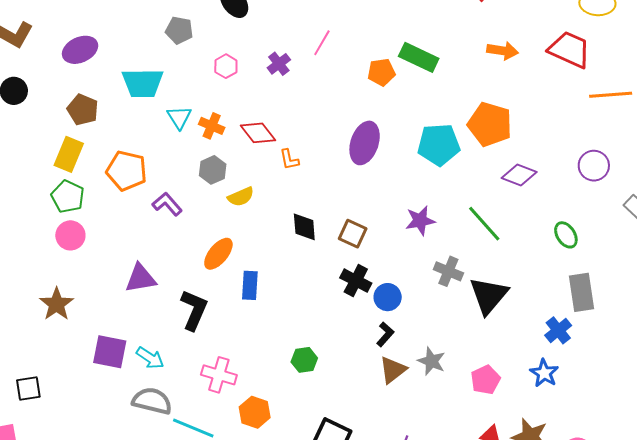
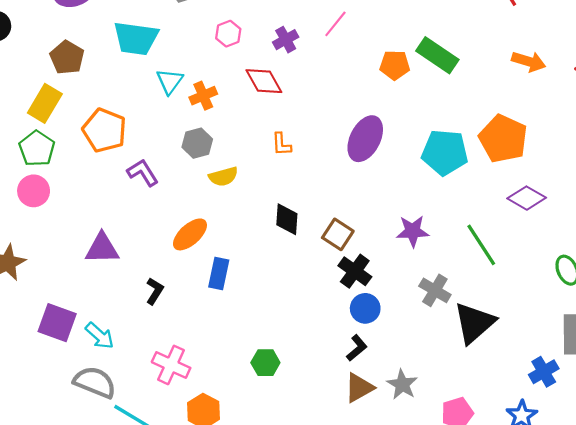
orange cross: (212, 126) -> (203, 96), turned 35
red diamond: (258, 133) -> (264, 81), moved
black cross: (356, 281) -> (355, 271), moved
black L-shape: (194, 310) -> (155, 291), size x0.6

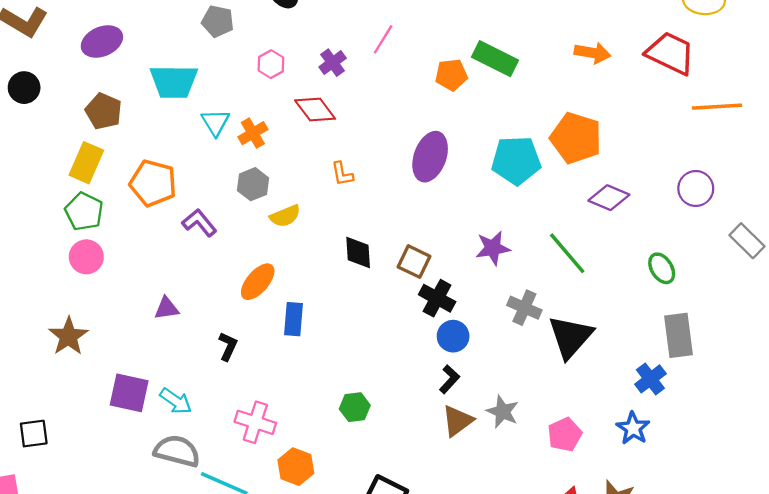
purple triangle: (102, 248) -> (167, 308), size x0.7

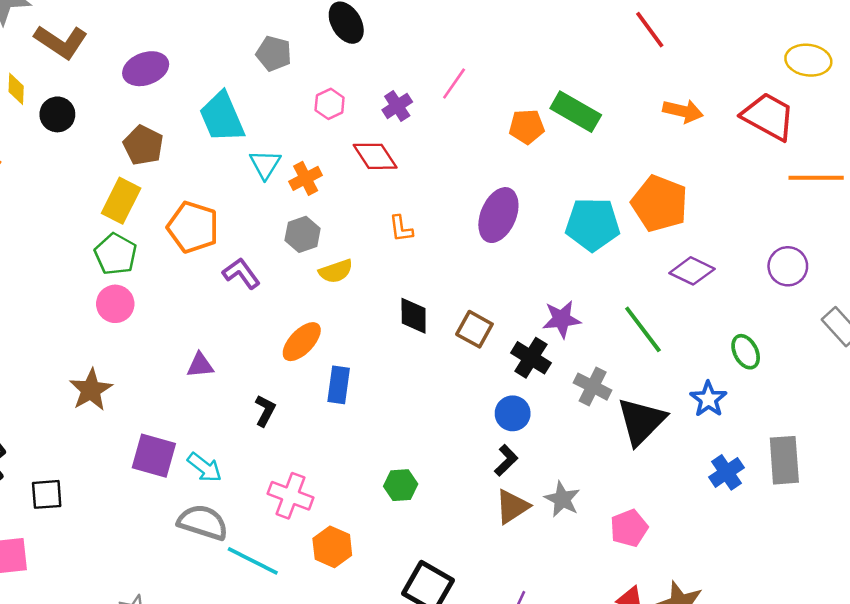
cyan trapezoid: (174, 82) -> (222, 117), turned 63
black cross: (437, 298) -> (531, 358), moved
gray rectangle: (678, 335) -> (784, 460), moved
blue star: (633, 428) -> (708, 399), moved

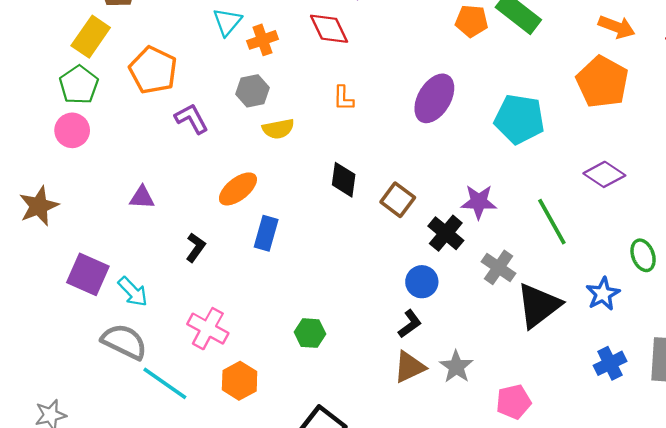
orange pentagon: (660, 204) -> (602, 82), moved

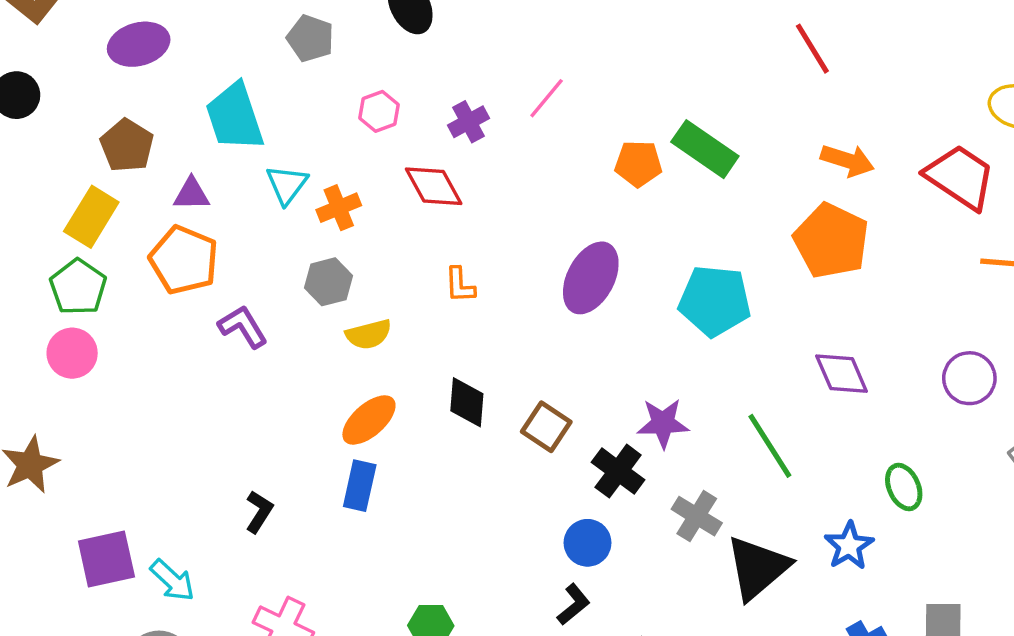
purple diamond: (604, 174) -> (842, 374), turned 36
orange ellipse: (238, 189) -> (369, 420), moved
purple triangle: (142, 197) -> (191, 194), moved
purple square: (88, 274) -> (106, 559), turned -33

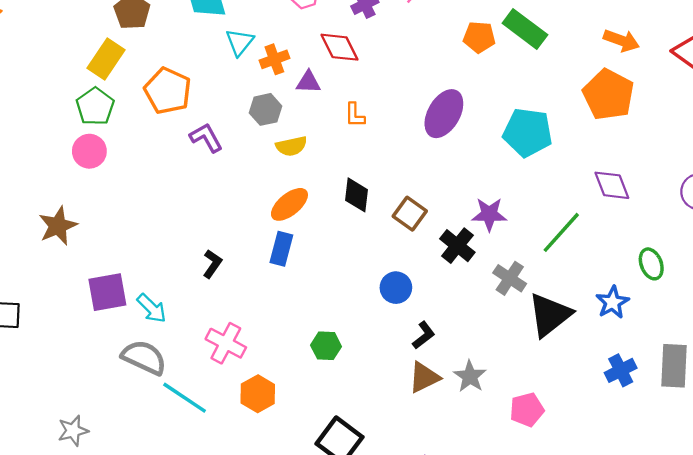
purple triangle: (191, 194) -> (308, 82), moved
green line: (770, 446) -> (561, 232), turned 72
blue circle: (588, 543) -> (396, 288), moved

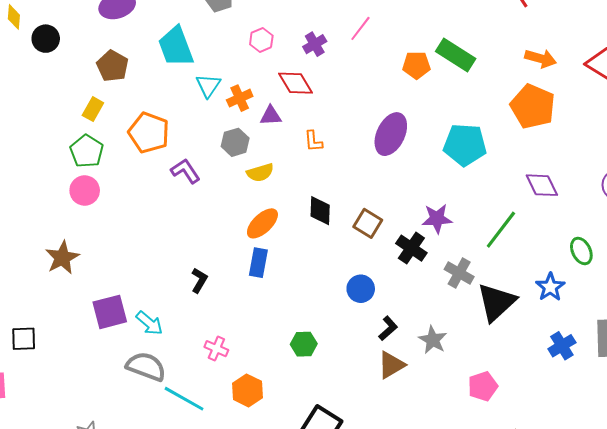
yellow rectangle: (106, 59) -> (93, 109), size x0.7
pink cross: (226, 343) -> (216, 349), size x0.7
gray star: (470, 376) -> (433, 340), moved

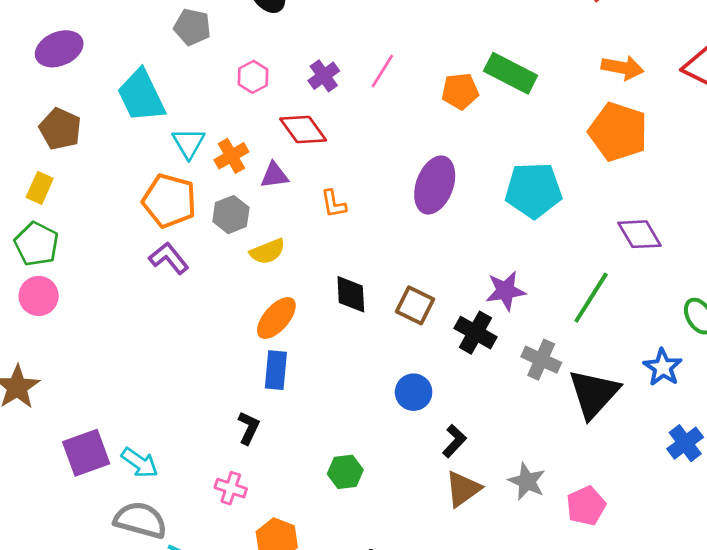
pink line: (360, 28) -> (382, 71), moved
orange pentagon: (149, 133) -> (169, 201), moved
black L-shape: (199, 280) -> (249, 428), moved
gray star: (433, 340) -> (527, 481), moved

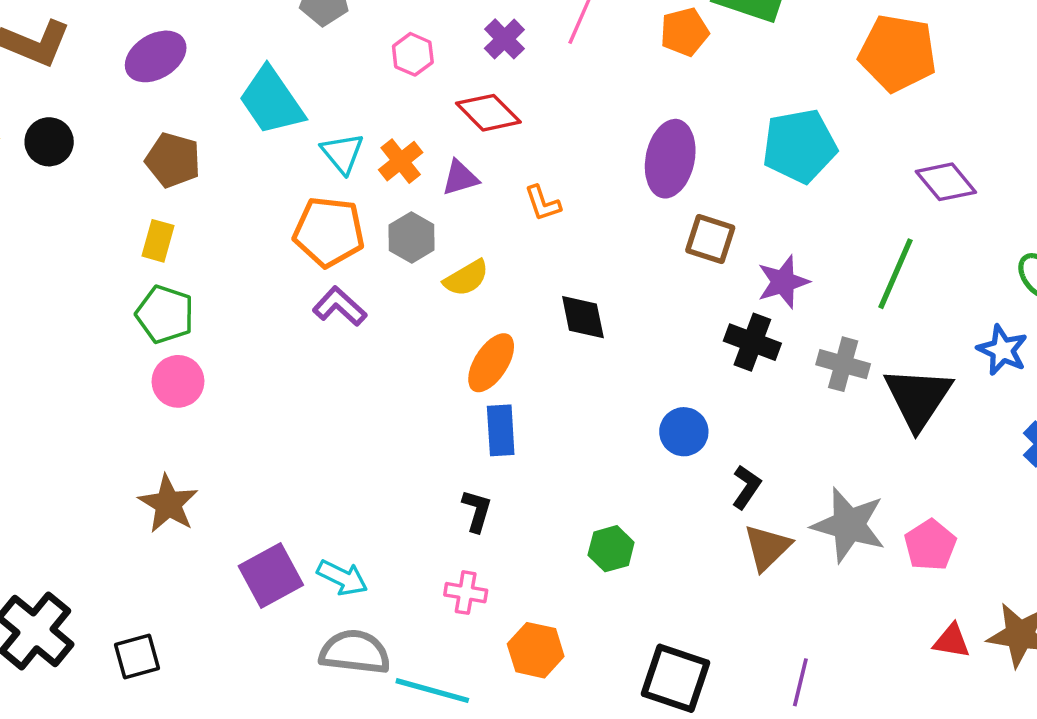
brown square: (415, 305) -> (710, 239), moved
gray star: (527, 481) -> (849, 525), size x1.5

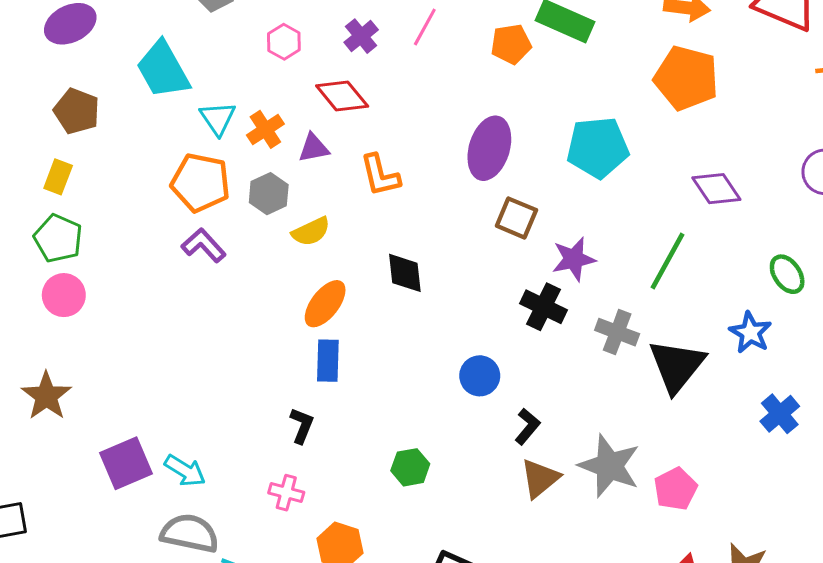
orange L-shape: (543, 203) -> (380, 175), size x1.4

